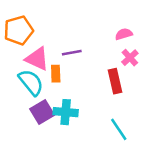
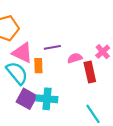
pink semicircle: (124, 34) -> (75, 58), moved
purple square: (42, 112) -> (27, 99), turned -30

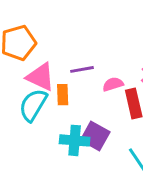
cyan semicircle: (17, 73) -> (33, 105), turned -110
purple square: (27, 99) -> (95, 136), moved

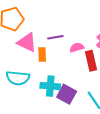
cyan semicircle: (33, 105) -> (18, 78), moved, turned -115
purple square: (95, 136) -> (67, 94), moved

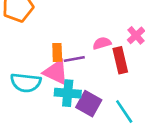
purple line: (55, 37) -> (74, 59), moved
pink triangle: (27, 42) -> (56, 72), moved

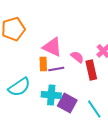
pink semicircle: (102, 43) -> (77, 57), turned 56
pink triangle: (56, 72) -> (52, 47), moved
cyan semicircle: (26, 83) -> (19, 87), turned -40

